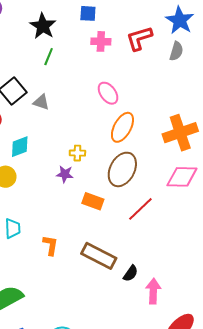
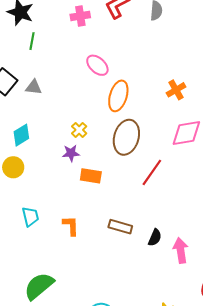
orange cross: (180, 133) -> (176, 90), size x0.6
yellow cross: (77, 153) -> (79, 130), turned -35
orange rectangle: (93, 201) -> (91, 176), moved
brown rectangle: (99, 256) -> (120, 227), size x0.7

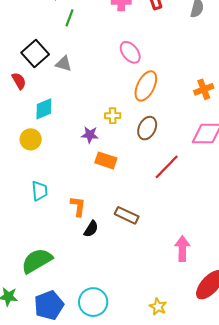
yellow cross: (79, 130) -> (113, 116), moved, turned 35
brown ellipse: (126, 137) -> (147, 128), size x0.7
black semicircle: (155, 238) -> (91, 229), moved

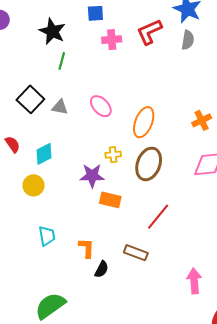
pink ellipse: (130, 52) -> (101, 106), moved
red semicircle: (19, 81) -> (13, 144), moved
brown ellipse: (147, 128) -> (149, 164), size x1.4
purple star: (90, 135) -> (92, 176), size x1.4
red line: (167, 167) -> (158, 217), moved

